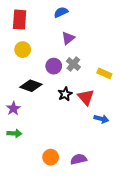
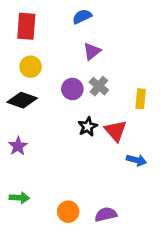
yellow rectangle: (104, 73) -> (141, 99), turned 72
black diamond: (31, 86) -> (22, 100), moved
green arrow: (14, 133) -> (19, 198), moved

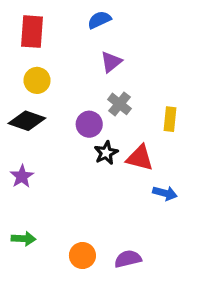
purple circle: (72, 89) -> (89, 124), moved
red triangle: (116, 131) -> (140, 158), turned -35

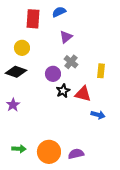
red rectangle: (32, 32) -> (33, 19), moved
green arrow: (24, 239) -> (19, 149), moved
orange circle: (82, 255) -> (49, 152), size x1.5

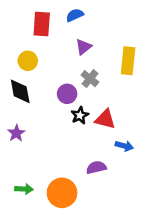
yellow rectangle: (101, 71) -> (128, 61), moved, size x1.5
black diamond: (16, 72) -> (20, 91), turned 60
purple semicircle: (76, 154) -> (96, 167), moved

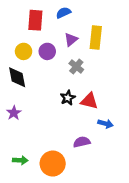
yellow rectangle: (128, 61) -> (96, 37), moved
purple circle: (67, 94) -> (47, 51), moved

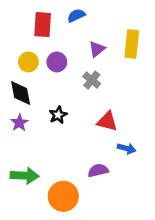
yellow rectangle: (96, 37) -> (132, 44), moved
purple triangle: (71, 40) -> (97, 49), moved
black star: (68, 98) -> (58, 115), moved
purple star: (14, 113) -> (19, 123), moved
green arrow: (20, 160) -> (25, 176), moved, size x1.5

